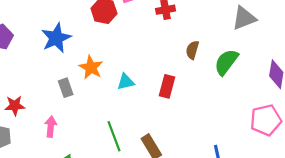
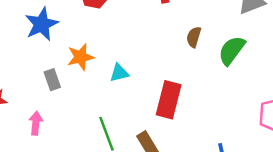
orange star: (91, 67) -> (81, 57), turned 30
red rectangle: (167, 86) -> (169, 100), moved, size x1.4

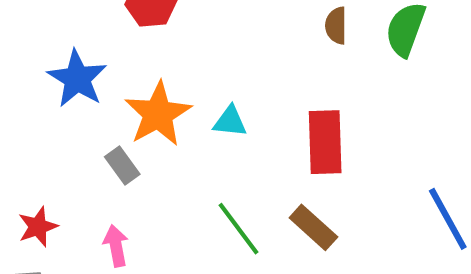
orange star: (81, 57) -> (158, 114), size x1.4
cyan triangle: (119, 73) -> (230, 121), turned 36

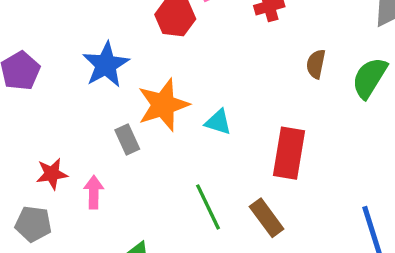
pink arrow: (116, 246) -> (94, 192), moved

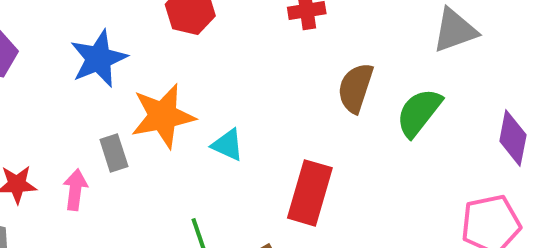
brown semicircle: (316, 64) -> (355, 88), size x1.4
pink arrow: (94, 192) -> (75, 190), moved

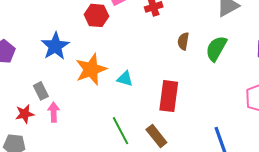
brown semicircle: (355, 88) -> (183, 41), size x0.7
gray rectangle: (114, 153) -> (41, 91), moved

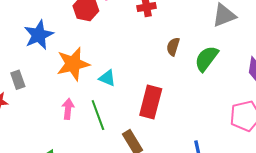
pink arrow: (54, 112) -> (68, 109), moved
green line: (120, 131) -> (98, 115), moved

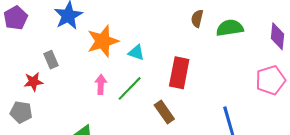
green semicircle: (206, 59) -> (230, 28), turned 48
green line: (98, 115) -> (130, 88), turned 68

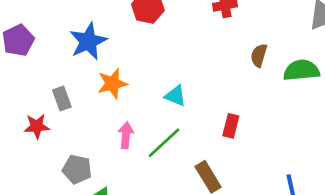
orange star: (103, 41) -> (112, 84), moved, size x0.7
red rectangle: (179, 73) -> (231, 126), size x0.6
gray pentagon: (21, 112) -> (77, 169), moved

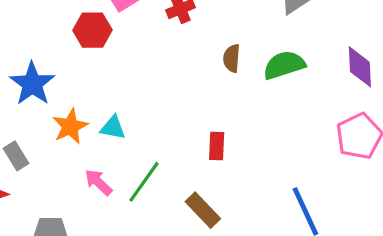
cyan triangle: (175, 96) -> (113, 128), moved
pink arrow: (126, 135) -> (98, 182), turned -40

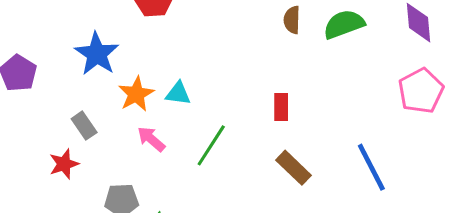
pink arrow: (98, 182) -> (151, 139), moved
brown rectangle: (203, 210) -> (293, 168), moved

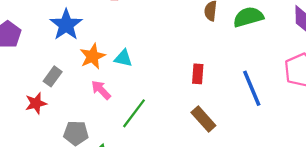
gray rectangle: (84, 126) -> (53, 76), turned 66
green line: (211, 145) -> (134, 113), moved
blue line: (371, 167) -> (252, 88), moved

